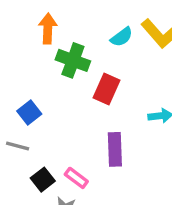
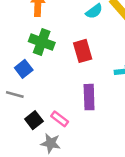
green cross: (73, 60) -> (42, 42), moved
red rectangle: (106, 89) -> (83, 51), turned -40

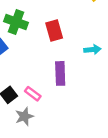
gray star: (51, 143) -> (24, 116), turned -30

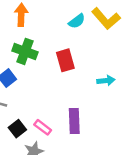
purple rectangle: (60, 73) -> (74, 121), moved

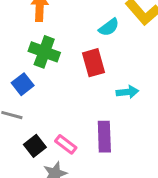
cyan semicircle: (77, 21) -> (109, 27), moved
cyan arrow: (106, 81) -> (127, 92), moved

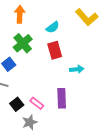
cyan semicircle: (109, 27) -> (53, 27), moved
green cross: (44, 52) -> (23, 43), turned 30

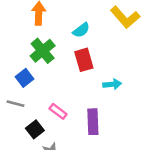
pink rectangle: (37, 103) -> (58, 111), moved

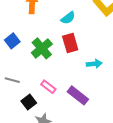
green cross: (43, 51) -> (42, 48), moved
blue square: (25, 78) -> (12, 41), moved
purple rectangle: (93, 122) -> (78, 95), turned -50

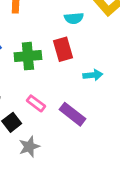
cyan semicircle: (68, 18) -> (74, 18), moved, turned 32
green cross: (42, 48) -> (28, 56), turned 35

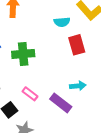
red rectangle: (63, 49) -> (77, 45), moved
cyan arrow: (93, 75) -> (78, 86), moved

